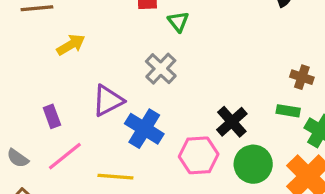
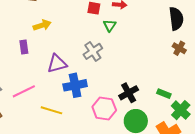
brown cross: (302, 77) -> (179, 48), moved
purple rectangle: (52, 116) -> (24, 47), moved
blue cross: (144, 129) -> (75, 85), turned 35

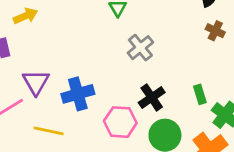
gray cross: (93, 51) -> (140, 48), moved
purple triangle: (57, 64) -> (36, 82), moved, turned -40
green rectangle: (164, 94) -> (200, 94), turned 56

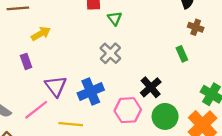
gray cross: (140, 48) -> (110, 53), moved
green rectangle: (200, 94) -> (182, 54), moved

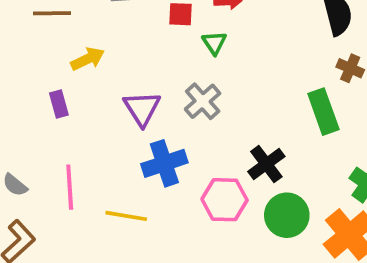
green rectangle: (182, 54) -> (323, 112), size x1.6
purple triangle: (56, 86) -> (142, 108), moved
pink line: (36, 110) -> (70, 187), turned -60

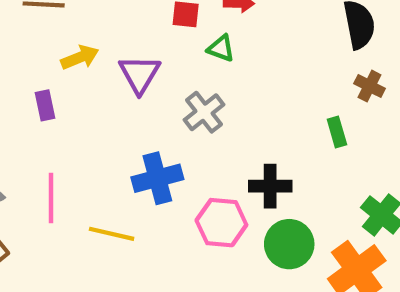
green triangle: (214, 43) -> (221, 48), turned -40
purple triangle: (142, 108) -> (140, 74), moved
green rectangle: (323, 112) -> (337, 132), size x0.6
black cross: (266, 164) -> (270, 186), turned 33

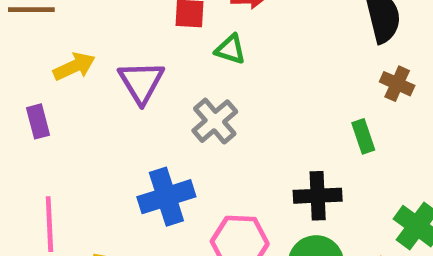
black cross: (270, 186) -> (318, 196), moved

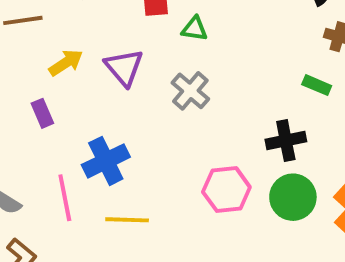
green rectangle: (363, 136) -> (317, 85), turned -40
blue cross: (166, 197) -> (106, 161), moved

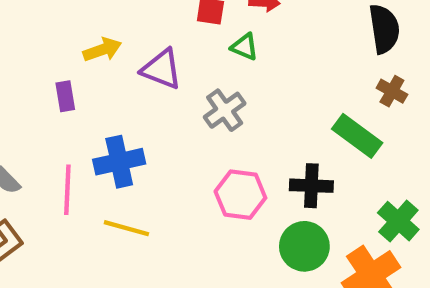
purple triangle: (124, 67) -> (162, 69), turned -42
green rectangle: (317, 85) -> (357, 136), size x1.6
pink hexagon: (226, 190) -> (240, 195), moved

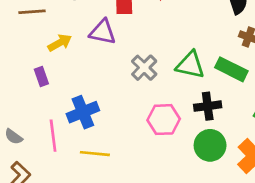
green triangle: (245, 47) -> (190, 65), moved, size x1.6
purple triangle: (162, 69) -> (103, 32), moved

